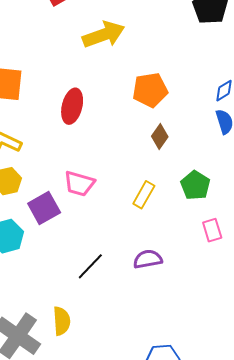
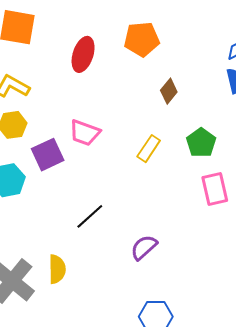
orange pentagon: (150, 90) -> (142, 39), moved
pink rectangle: (212, 230) -> (215, 189), size x1.4
purple semicircle: (148, 259) -> (144, 247), moved, turned -36

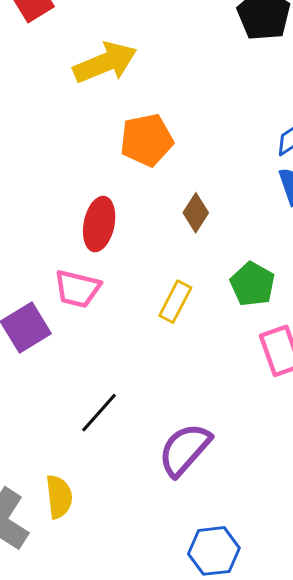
red ellipse: (83, 54) -> (99, 224), moved
purple semicircle: (144, 247) -> (185, 450), size x1.4

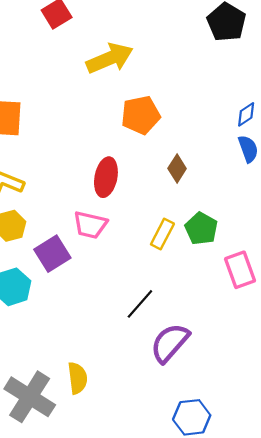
green pentagon: (252, 284) -> (201, 229), moved
black line: (99, 413) -> (140, 304), moved

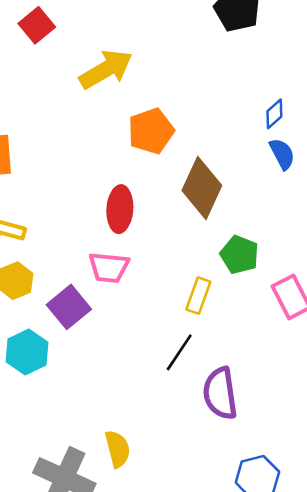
brown diamond: (177, 169) -> (202, 188), size x1.8
yellow rectangle: (162, 234) -> (198, 296), moved
purple semicircle: (170, 343) -> (220, 393), turned -42

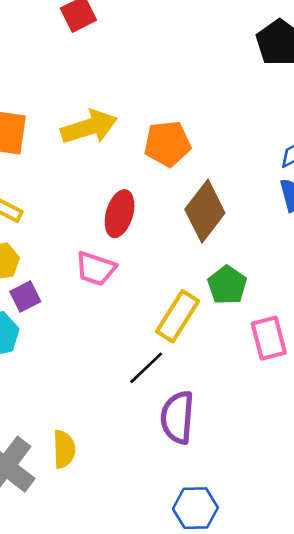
yellow arrow: (106, 69) -> (89, 127), moved
yellow rectangle: (198, 296) -> (178, 316), size x1.4
purple square: (69, 307) -> (25, 297), moved, size x0.7

